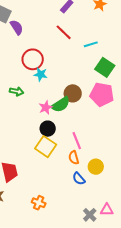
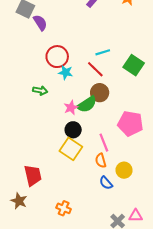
red line: (64, 32) -> (95, 69), moved
cyan line: (91, 44) -> (103, 52), moved
pink pentagon: (102, 94) -> (130, 123), moved

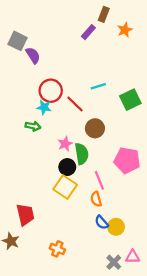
green square: (134, 65) -> (130, 100), turned 30
red line: (95, 69) -> (75, 104), moved
cyan star: (66, 72) -> (44, 107), moved
green semicircle: (87, 104) -> (82, 154), moved, turned -66
yellow circle: (124, 170) -> (116, 227), moved

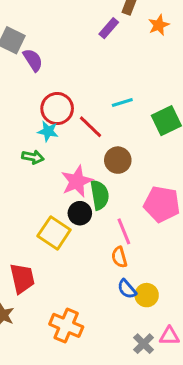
pink star: (65, 144) -> (77, 181), size x1.5
yellow square: (65, 187) -> (54, 233), moved
orange cross: (57, 249) -> (66, 325), size x1.5

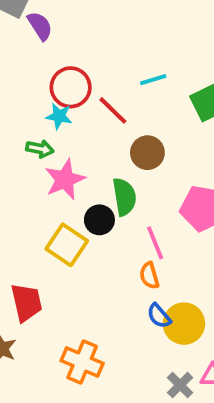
pink star: (77, 181) -> (65, 180), moved
yellow circle: (147, 295) -> (184, 324), size x1.4

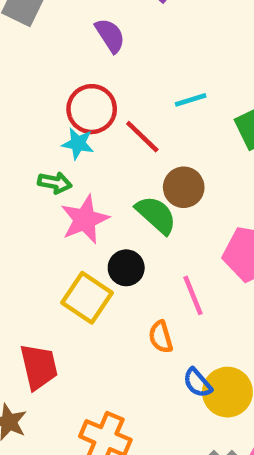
purple semicircle: (40, 26) -> (110, 35), moved
green semicircle: (124, 197) -> (156, 215), moved, turned -39
orange semicircle: (149, 276) -> (161, 337), moved

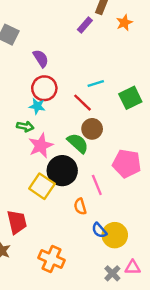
purple semicircle: (110, 35) -> (41, 58), moved
red line: (142, 137) -> (83, 103), moved
black circle: (126, 268) -> (62, 171), size x1.6

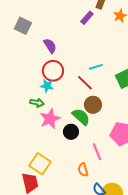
black circle: (62, 171) -> (71, 132), moved, size x0.6
yellow square: (42, 186) -> (40, 164), moved

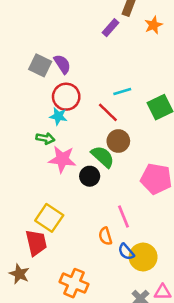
gray square: (23, 26) -> (40, 65), moved
pink star: (50, 119) -> (62, 159), turned 30
pink line: (97, 152) -> (124, 217), moved
orange semicircle: (83, 170) -> (105, 236), moved

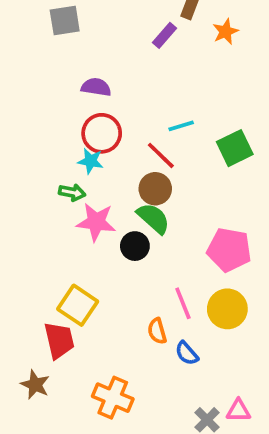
purple semicircle: (62, 64) -> (96, 87), turned -48
gray square: (40, 65) -> (65, 21), moved, turned -35
brown circle: (118, 141) -> (155, 189), moved
yellow circle: (143, 257) -> (227, 309), moved

